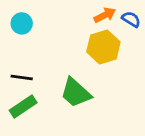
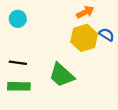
blue semicircle: (131, 19) -> (107, 35), moved
green rectangle: (23, 107) -> (19, 86), turned 35

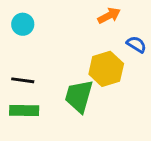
yellow hexagon: (84, 38) -> (106, 69), moved
green trapezoid: (62, 75) -> (79, 96), turned 64

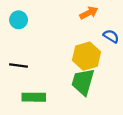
green trapezoid: (79, 96) -> (83, 82), moved
green rectangle: (24, 111) -> (34, 97), moved

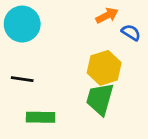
cyan circle: (19, 20) -> (22, 24), size x1.6
blue semicircle: (111, 36) -> (131, 33), moved

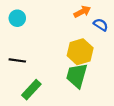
cyan circle: (22, 24) -> (17, 18), size x0.6
green rectangle: (41, 117) -> (31, 90), turned -48

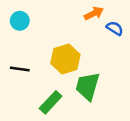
yellow hexagon: (80, 52) -> (65, 59), moved
green rectangle: (31, 90) -> (51, 102), moved

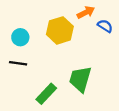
cyan circle: (20, 21) -> (20, 37), moved
yellow hexagon: (65, 59) -> (60, 30), moved

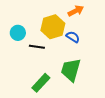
blue semicircle: (105, 26) -> (73, 37), moved
black line: (18, 63) -> (37, 47), moved

